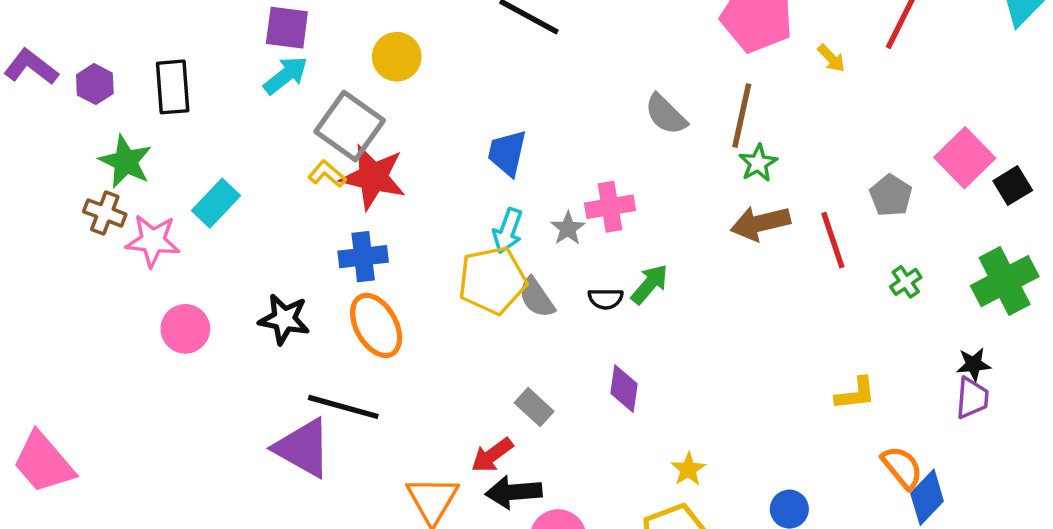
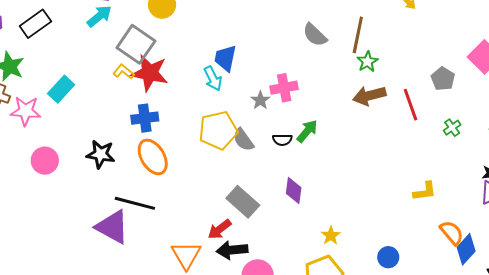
black rectangle: (173, 87) -> (35, 24), turned 60
cyan arrow: (508, 231) -> (213, 78), moved, turned -45
gray rectangle: (534, 407) -> (243, 202), size x1.5

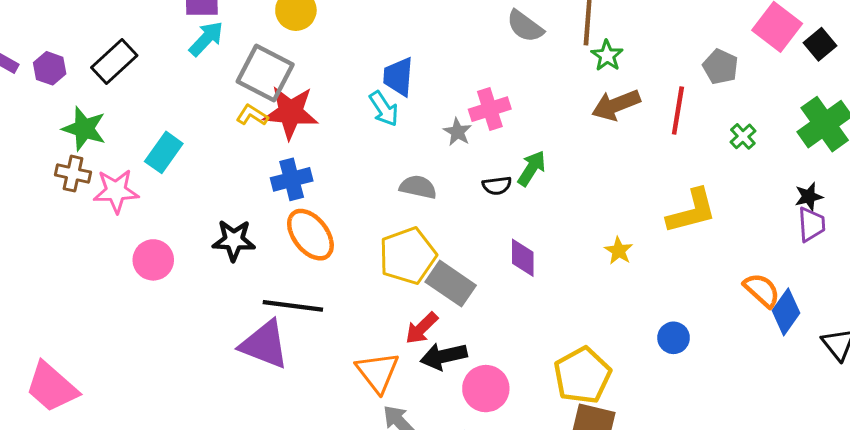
red line: (411, 105) -> (678, 110), turned 36
yellow pentagon: (218, 130) -> (408, 256), moved
gray semicircle: (243, 140) -> (418, 187), moved, turned 145
yellow L-shape: (425, 191) -> (692, 211), moved, size x1.5
yellow star: (331, 236) -> (619, 251), moved

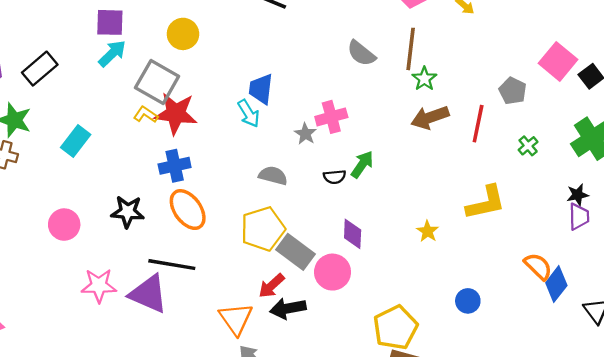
pink star: (116, 191) -> (99, 286), moved
pink circle: (486, 389) -> (333, 272), moved

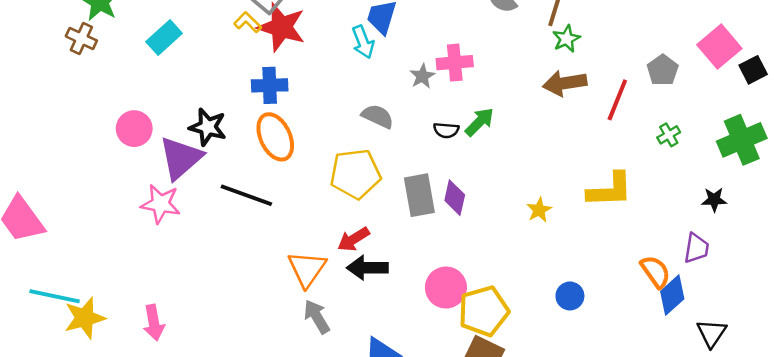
purple trapezoid: (579, 217) -> (696, 248), moved
gray rectangle: (295, 252) -> (419, 195), moved, turned 33
pink circle: (333, 272) -> (446, 287), moved
purple triangle: (148, 294) -> (181, 158), moved, turned 45

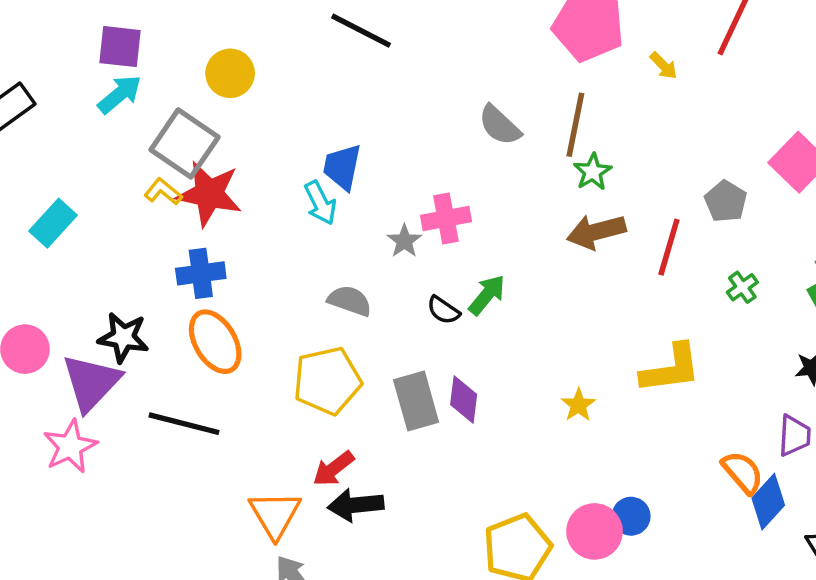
black semicircle: (446, 130) -> (443, 310), turned 35
pink star: (161, 204) -> (70, 446), turned -30
pink circle: (446, 287) -> (595, 531), moved

